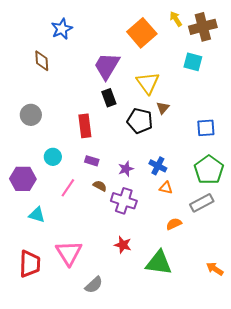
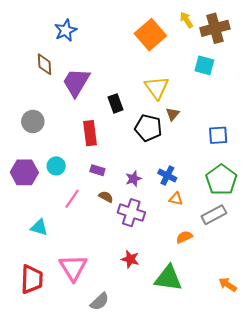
purple trapezoid: (107, 66) -> (76, 82), moved
purple hexagon: (23, 179) -> (24, 172), moved

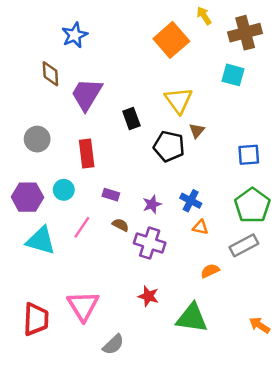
yellow arrow: (186, 20) -> (204, 16), moved
red rectangle: (90, 133) -> (87, 154), moved
cyan triangle: (39, 227) -> (41, 241), moved, size x1.5

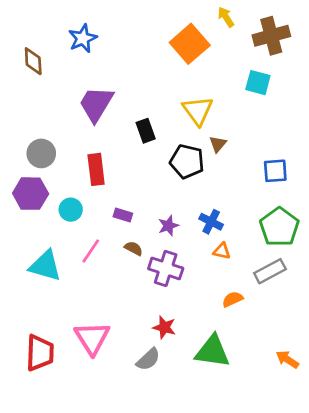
brown diamond: (50, 74) -> (33, 61), moved
purple hexagon: (27, 197) -> (31, 194), moved
gray semicircle: (113, 345) -> (148, 359), moved

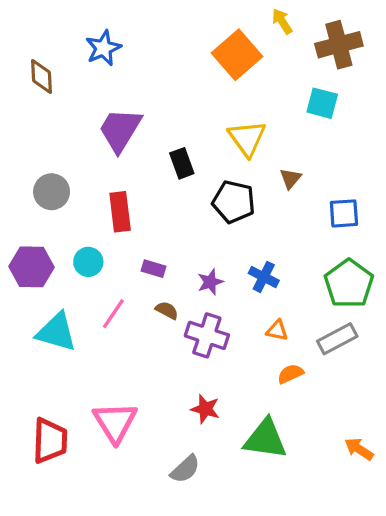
brown triangle: (218, 144) -> (290, 178), moved
purple hexagon: (31, 194) -> (32, 267), moved
orange triangle: (222, 251) -> (277, 330), moved
gray semicircle: (148, 359) -> (185, 469), moved

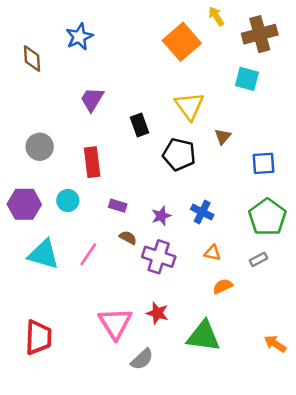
purple trapezoid: (120, 130) -> (92, 99), size x0.7
pink line: (113, 314) -> (88, 254), moved
gray rectangle: (337, 339) -> (258, 259), size x0.6
pink triangle: (115, 422) -> (115, 323), moved

